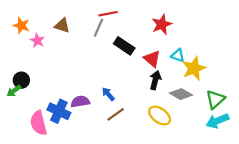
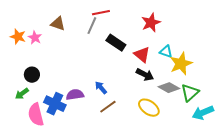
orange star: (21, 25) -> (18, 37), moved
black circle: (21, 80) -> (32, 75), moved
black arrow: (155, 80) -> (145, 75), turned 102
green arrow: (14, 91) -> (22, 94), moved
green triangle: (215, 99) -> (190, 93), moved

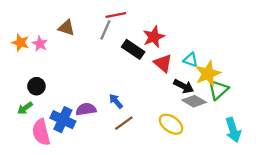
red star: (151, 23) -> (154, 37), moved
black arrow: (145, 75) -> (184, 86), moved
green triangle: (190, 93) -> (218, 90), moved
cyan arrow: (203, 113) -> (233, 130), turned -85

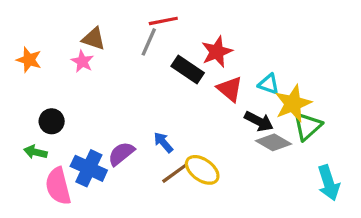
pink star: (40, 44) -> (82, 61), moved
green arrow: (25, 108) -> (35, 152), turned 49
purple semicircle: (86, 109) -> (121, 154), turned -30
yellow ellipse: (171, 124) -> (202, 170), moved

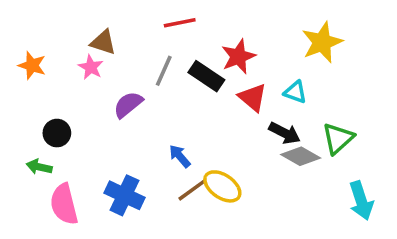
gray line: (149, 42) -> (164, 71), moved
yellow star: (293, 103) -> (322, 42), moved
purple semicircle: (121, 154) -> (128, 105), moved
blue cross: (89, 168) -> (125, 195), moved

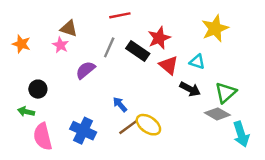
gray diamond: (301, 156) -> (217, 114), moved

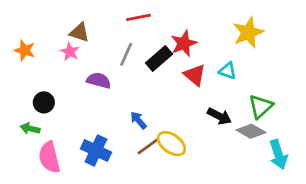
black rectangle: (138, 51) -> (159, 59), turned -75
purple semicircle: (85, 70) -> (99, 80), turned 54
black arrow: (190, 89) -> (219, 116), moved

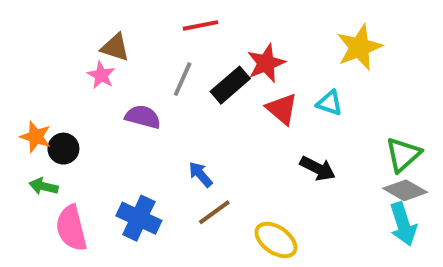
orange star: (25, 50) -> (36, 137), moved
green triangle: (261, 107) -> (403, 155), moved
gray diamond: (251, 131) -> (405, 190), moved
yellow ellipse: (171, 144) -> (276, 240), moved

